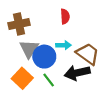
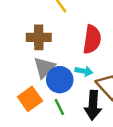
red semicircle: (65, 16) -> (92, 39), size x1.6
black arrow: (77, 73) -> (93, 105), turned -85

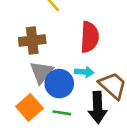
green line: (59, 107) -> (62, 113), turned -49

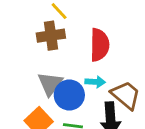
brown cross: (32, 41) -> (51, 36), moved

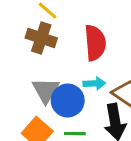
brown cross: (51, 36) -> (41, 38), turned 32

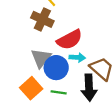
red semicircle: (95, 43) -> (70, 40), moved, turned 60

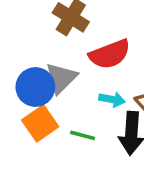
cyan arrow: (77, 57) -> (112, 99), moved
blue circle: (56, 68) -> (35, 87), moved

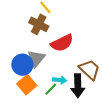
cyan arrow: (112, 99) -> (60, 80), moved
green line: (83, 135) -> (51, 89), turned -56

